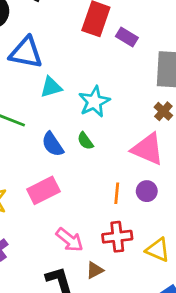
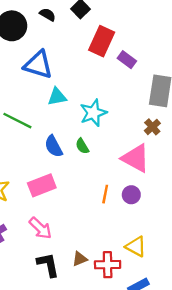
red cross: (117, 237) -> (108, 265), moved
pink arrow: (70, 240) -> (40, 228), moved

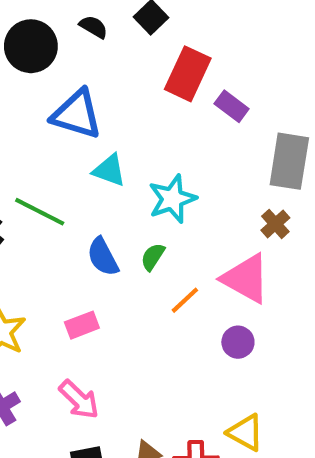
cyan triangle: (57, 97) -> (109, 170), turned 30
green semicircle: (82, 146) -> (153, 257), turned 63
pink rectangle: (42, 185) -> (82, 325), size x0.7
orange line: (105, 194) -> (185, 300), moved, turned 36

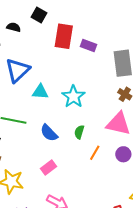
blue triangle: (77, 114) -> (18, 70), turned -44
green semicircle: (153, 257) -> (79, 132), moved
orange line: (185, 300) -> (95, 153), moved

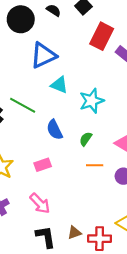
orange line: (95, 153) -> (95, 165), turned 42

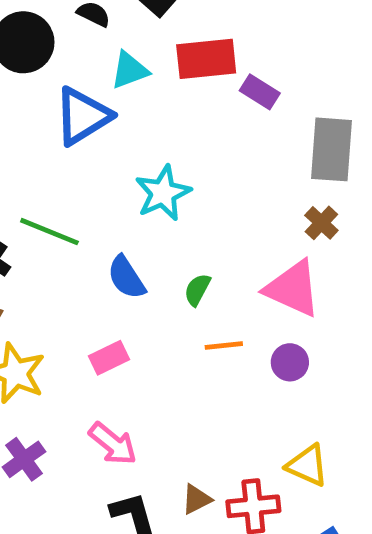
red rectangle: (102, 36) -> (206, 59), turned 64
cyan triangle: (59, 85) -> (130, 70), moved, turned -36
cyan star: (92, 101) -> (163, 193), moved

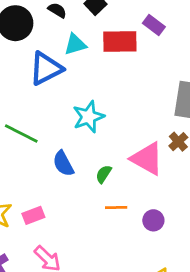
purple rectangle: (260, 92) -> (154, 25), moved
pink triangle: (293, 289) -> (147, 159), moved
pink rectangle: (109, 358) -> (33, 215), moved

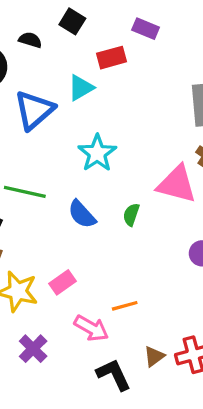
red rectangle: (120, 42) -> (111, 58), size x0.7
cyan triangle: (75, 44) -> (81, 88), moved
orange line: (116, 207) -> (125, 306), moved

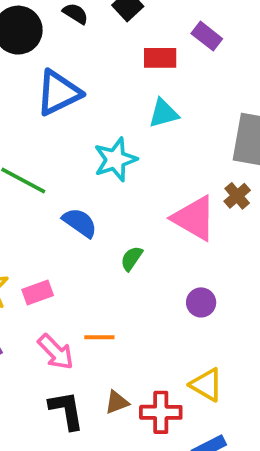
cyan triangle: (81, 88) -> (164, 113), moved
blue semicircle: (82, 214) -> (80, 223), turned 152
green semicircle: (131, 215) -> (132, 258), moved

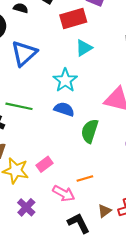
red rectangle: (160, 58) -> (73, 19), size x1.4
blue semicircle: (80, 223) -> (64, 109), moved
green semicircle: (132, 258) -> (90, 131), size x1.6

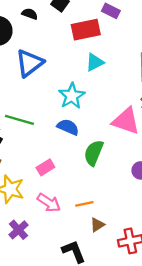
pink rectangle: (44, 164) -> (45, 167), moved
pink arrow: (64, 193) -> (49, 203), moved
brown triangle: (104, 211) -> (97, 225), moved

